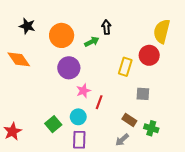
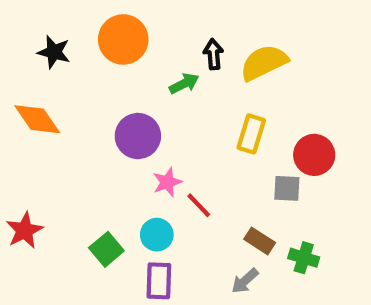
yellow semicircle: (162, 31) -> (264, 63), moved, turned 50
orange circle: (62, 35) -> (123, 39), moved
red circle: (149, 55) -> (314, 155), moved
red line: (99, 102) -> (199, 205), turned -64
red star: (13, 131) -> (25, 230), moved

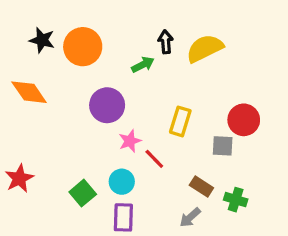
orange circle: (123, 39) -> (83, 47), moved
yellow rectangle: (251, 134) -> (180, 121), moved

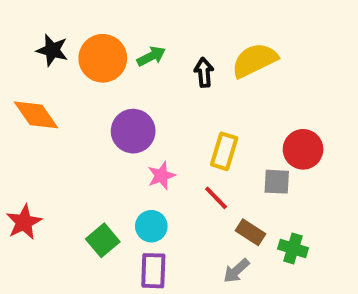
black arrow: (166, 42) -> (204, 72), moved
green arrow: (143, 65) -> (151, 56), moved
red line: (154, 159) -> (216, 198), moved

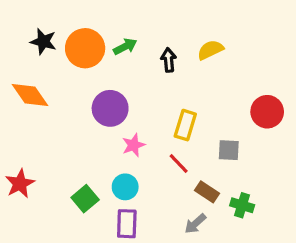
yellow semicircle: (254, 60) -> (210, 50), size x0.7
red circle: (303, 149) -> (267, 112), moved

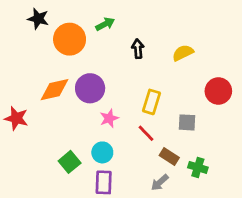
black star: (43, 42) -> (38, 19), moved
green arrow: (125, 47) -> (105, 24), moved
yellow semicircle: (210, 50) -> (183, 53), moved
orange diamond: (30, 95) -> (55, 90), moved, turned -68
red star: (20, 184) -> (16, 118), moved, turned -30

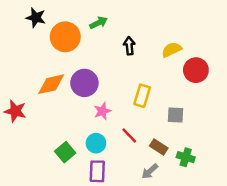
red circle: (218, 91) -> (196, 70), moved
red line: (146, 133) -> (129, 135), moved

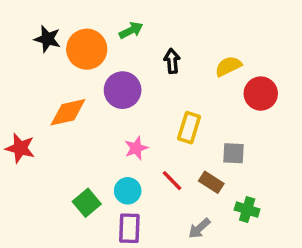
black star: (36, 18) -> (47, 39), moved
purple circle: (84, 83) -> (123, 90), moved
brown rectangle: (159, 147) -> (211, 182), moved

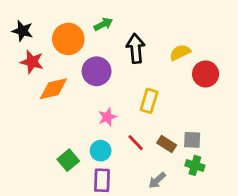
black star: (47, 39) -> (23, 31), moved
black arrow: (172, 61) -> (136, 48), size x1.5
red star: (20, 148) -> (32, 62), moved
gray square: (233, 153) -> (192, 140), moved

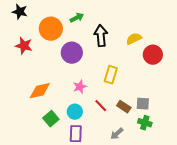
black star: (23, 31) -> (20, 12), moved
orange diamond: (53, 89) -> (40, 91), moved

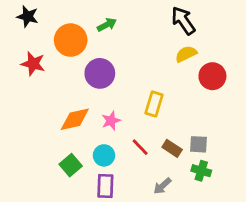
black arrow: (101, 36) -> (183, 21), moved, turned -30
orange diamond: (40, 91) -> (75, 119), moved

